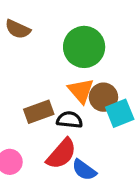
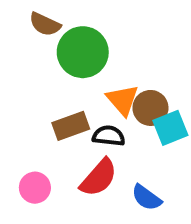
green circle: (84, 47) -> (83, 52), moved
blue semicircle: (84, 170) -> (146, 198), moved

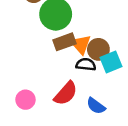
brown rectangle: (71, 126) -> (64, 42), moved
black semicircle: (109, 136) -> (86, 64), moved

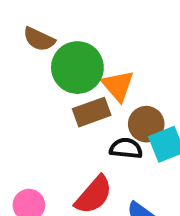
orange triangle: (81, 44) -> (118, 86), moved

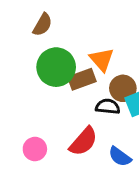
brown semicircle: (39, 39) -> (42, 25), turned -85
green circle: (77, 68) -> (56, 67), moved

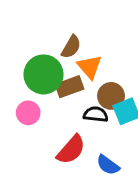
brown semicircle: (42, 25) -> (71, 47), moved
pink circle: (35, 149) -> (28, 113), moved

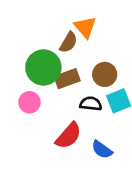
orange triangle: (90, 67) -> (85, 27), moved
brown circle: (111, 96) -> (105, 74), moved

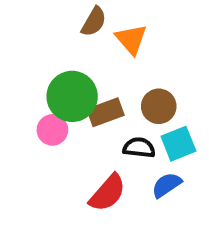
brown semicircle: (68, 42) -> (94, 22), moved
pink circle: (29, 102) -> (52, 130), moved
blue semicircle: (102, 150) -> (167, 185), moved, turned 110

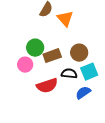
green circle: (72, 96) -> (35, 48), size x0.7
red semicircle: (108, 193) -> (47, 86), moved, turned 30

